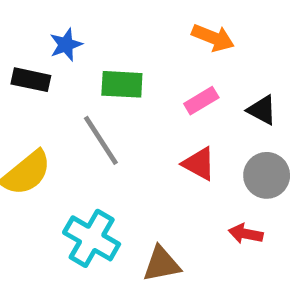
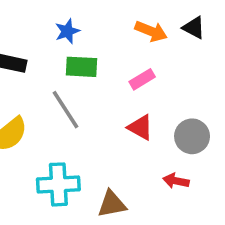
blue star: (66, 45) -> (67, 31), moved
black triangle: (262, 110) -> (194, 28), moved
cyan cross: (92, 238) -> (58, 184), turned -33

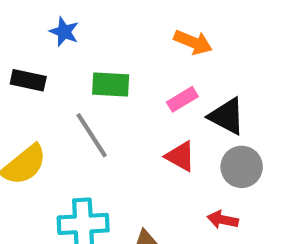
black triangle: (194, 28) -> (227, 116), moved, size x1.4
blue star: (67, 31) -> (64, 32), moved, turned -30

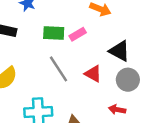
pink rectangle: (182, 99) -> (78, 34), moved
gray line: (92, 135) -> (58, 69), moved

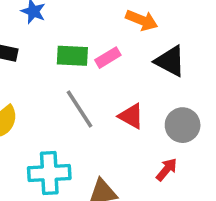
black triangle: (119, 51) -> (170, 61), moved
red arrow: (117, 110) -> (167, 169), turned 119

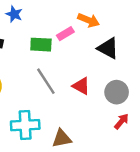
pink rectangle: (108, 58) -> (65, 34), moved
red arrow: (167, 169) -> (121, 121), moved

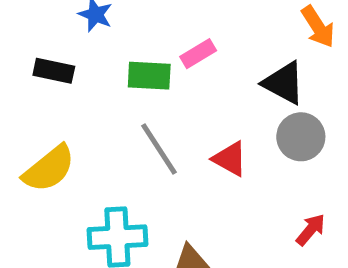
orange arrow: (89, 20) -> (318, 27), moved, turned 35
gray circle: (117, 92) -> (301, 137), moved

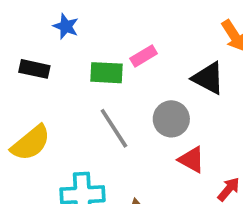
gray circle: (301, 137) -> (171, 119), moved
red triangle: (230, 159) -> (192, 160), moved

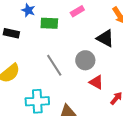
pink rectangle: (144, 56) -> (77, 11), moved
green rectangle: (107, 73) -> (49, 23), moved

